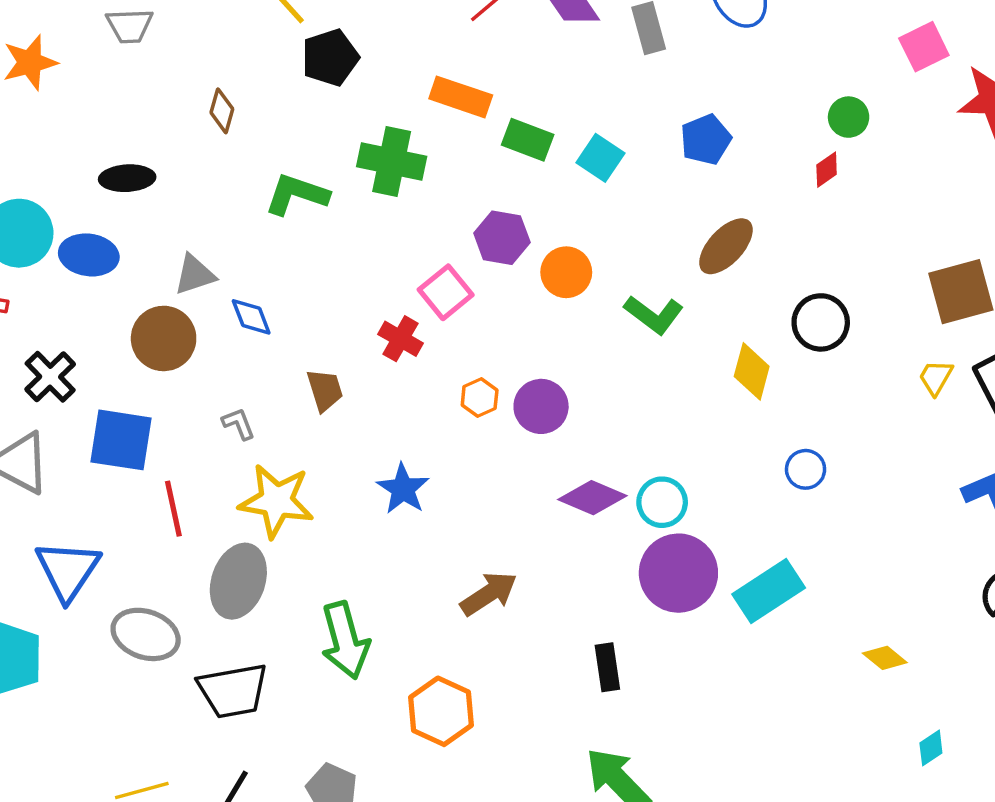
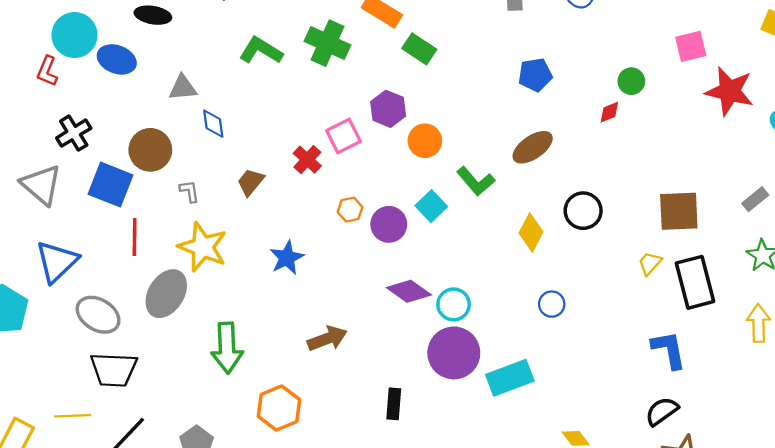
cyan square: (600, 158) -> (431, 206), moved
brown circle: (164, 338) -> (150, 150), moved
brown trapezoid: (325, 390) -> (250, 182), turned -136
black trapezoid: (233, 691) -> (114, 370), moved

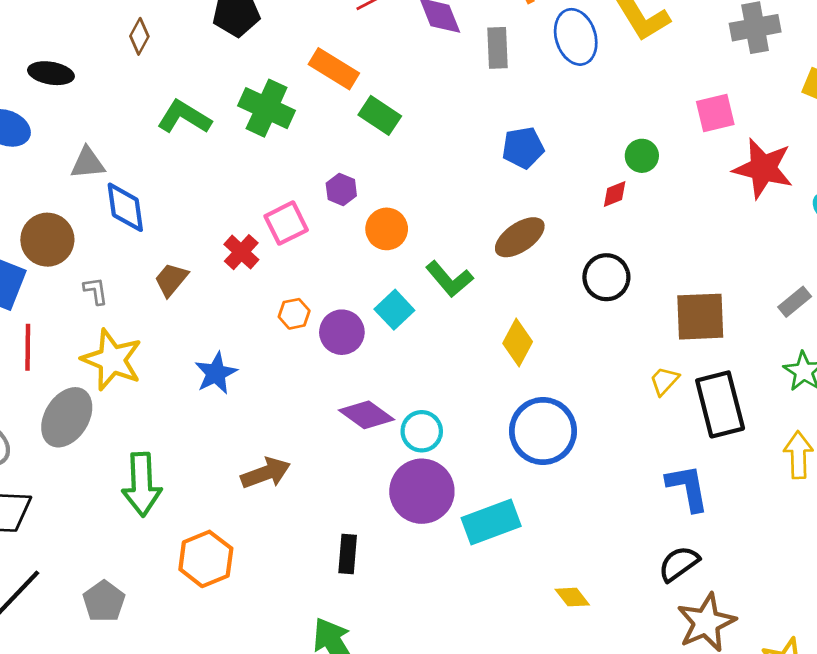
purple hexagon: (388, 109) -> (341, 189), size x0.7
blue diamond: (213, 124) -> (125, 207), size x1.4
black circle: (583, 211) -> (606, 277), moved
blue circle: (552, 304) -> (543, 431), size x2.0

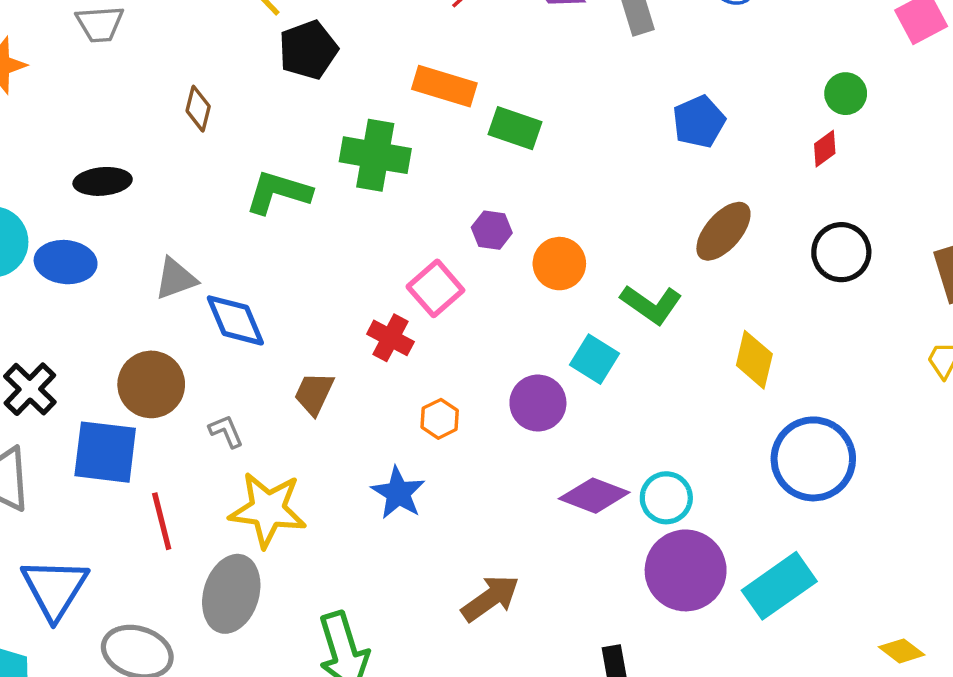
orange hexagon: (294, 314) -> (440, 419), moved

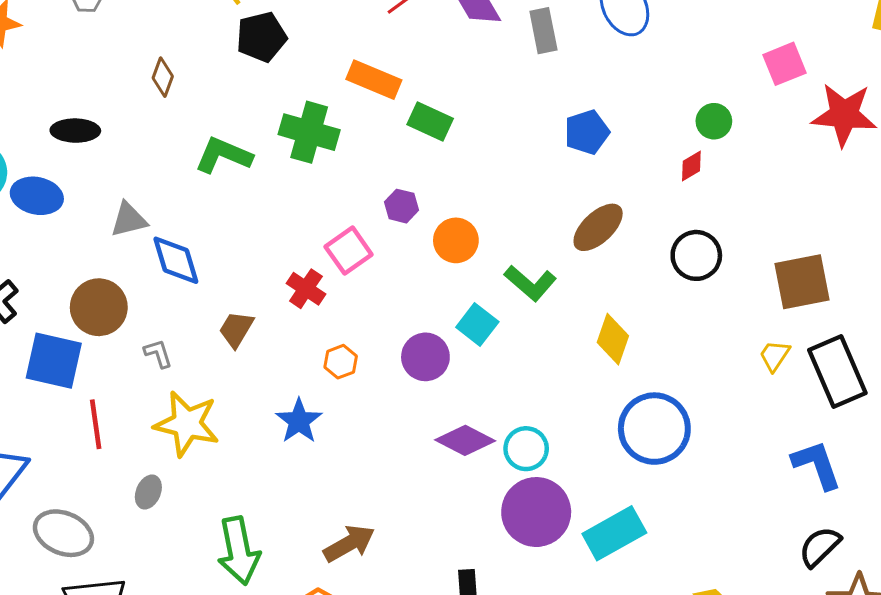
gray ellipse: (231, 594) -> (148, 492), size x0.5
brown arrow: (490, 598) -> (349, 543), moved

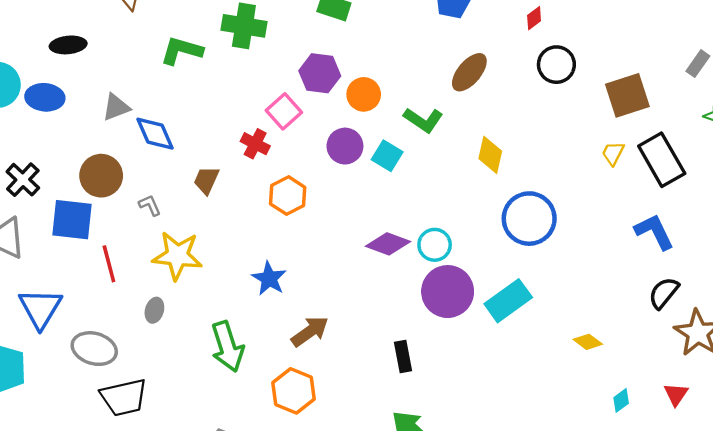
purple hexagon: (401, 206) -> (320, 73), size x1.6
black circle: (696, 255) -> (556, 65), moved
purple circle: (425, 357) -> (345, 146), moved
orange hexagon: (341, 362) -> (288, 196), size x1.5
blue star: (299, 421) -> (269, 279), moved

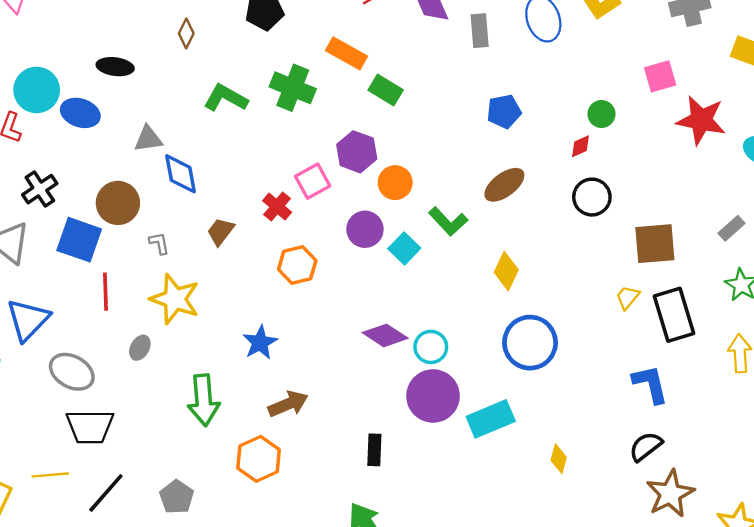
yellow diamond: (588, 342) -> (559, 459), moved, turned 56

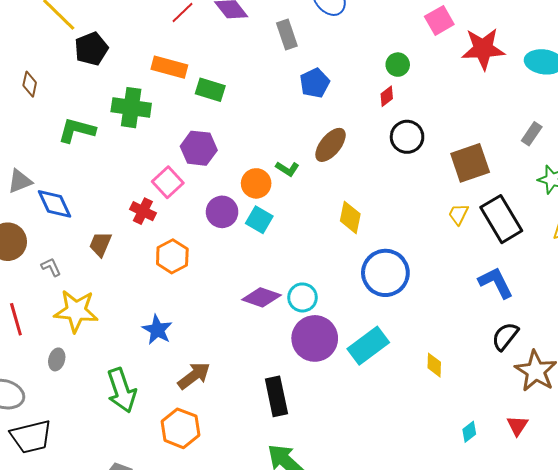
gray rectangle: (480, 31) -> (287, 34), moved
orange circle: (395, 183) -> (256, 183), moved
green L-shape: (448, 221) -> (287, 169), moved, size x0.7
black rectangle: (374, 450) -> (276, 396), size x1.4

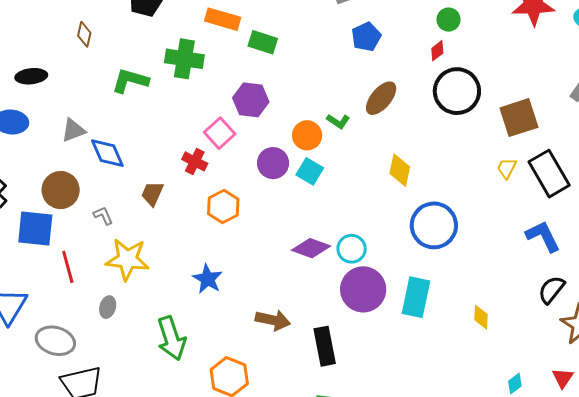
black circle: (407, 137) -> (457, 91), size x1.4
cyan rectangle: (368, 346) -> (416, 297), turned -42
brown arrow: (194, 376) -> (273, 320), moved, turned 48

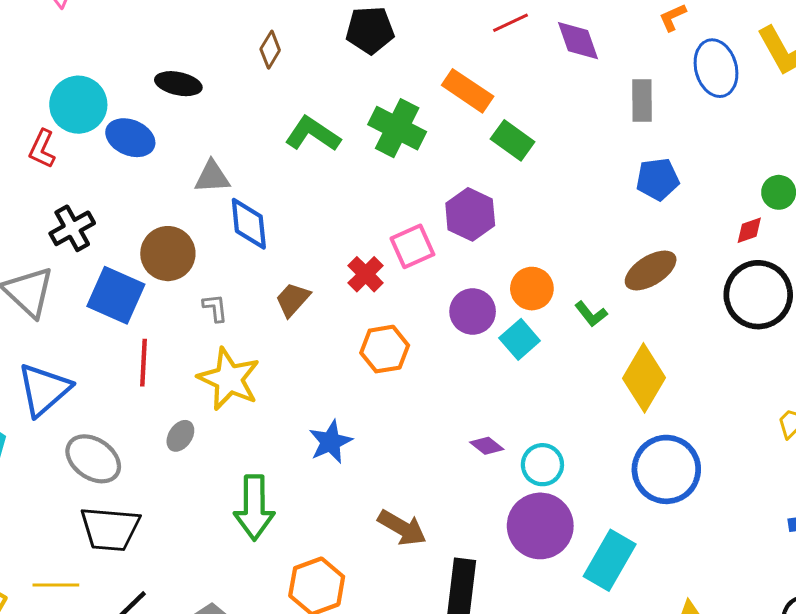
green L-shape: (338, 121) -> (591, 314), moved
yellow diamond: (400, 170) -> (644, 378), size x1.4
purple diamond: (311, 248) -> (487, 446), size x0.6

